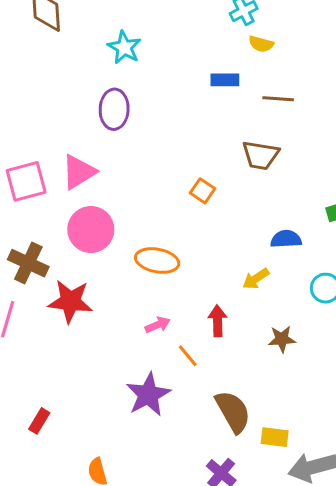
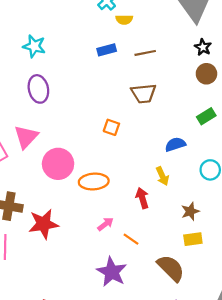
pink circle: (91, 229) -> (58, 164), moved
yellow arrow: (256, 279) -> (162, 176), turned -66
red arrow: (218, 321) -> (142, 198), moved
yellow rectangle: (275, 437) -> (193, 239), moved

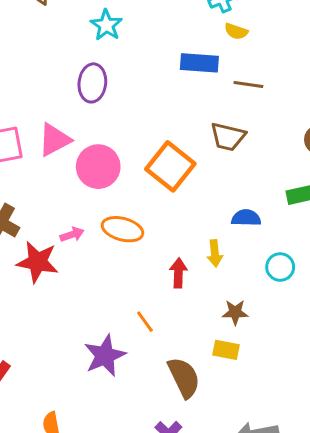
blue rectangle: (107, 50) -> (199, 63), size x1.4
orange square: (111, 127) -> (170, 166), size x2.0
pink circle: (58, 164) -> (98, 167), moved
pink arrow: (105, 224) -> (72, 234), moved

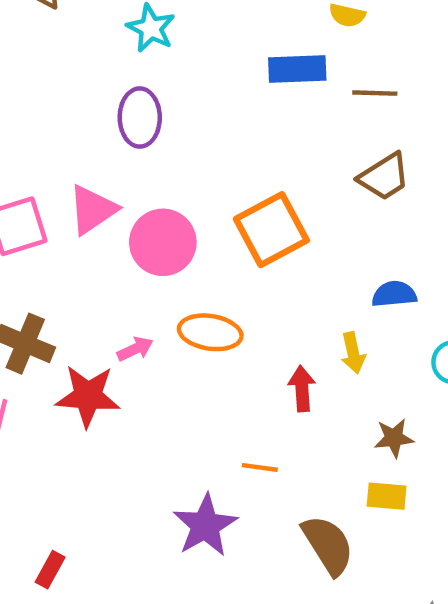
brown trapezoid: (228, 137) -> (384, 177), moved, turned -39
orange square: (170, 166) -> (271, 230), turned 30
orange line: (145, 322) -> (260, 467), turned -40

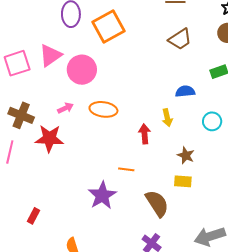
orange square: (271, 230) -> (108, 27), moved
pink arrow: (135, 349) -> (65, 108), moved
brown star: (394, 438) -> (186, 155), turned 30

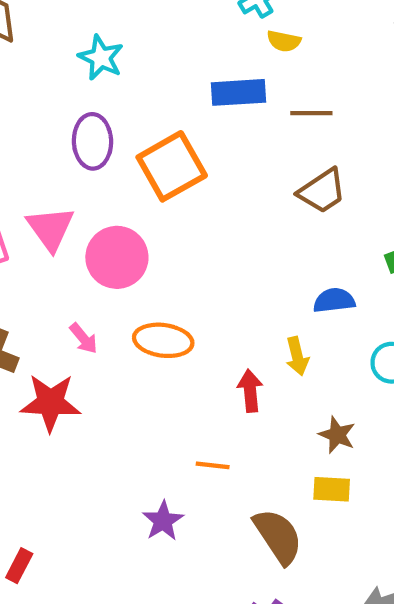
pink triangle: (50, 55) -> (50, 228), turned -30
pink arrow: (65, 108) -> (83, 338), turned 77
purple star: (102, 195) -> (163, 521), size x0.7

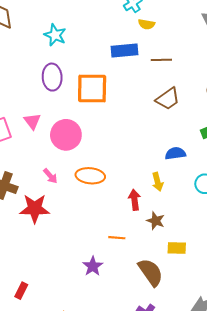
orange square: (172, 166) -> (92, 88), turned 32
pink triangle: (50, 228) -> (32, 121), size x0.7
brown star: (337, 435) -> (156, 221), moved

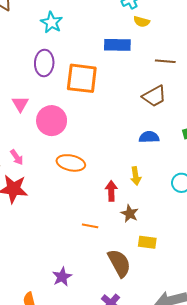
brown line: (161, 60) -> (165, 61), moved
blue semicircle: (175, 153) -> (149, 137), moved
pink arrow: (50, 176) -> (17, 157), moved
purple star: (93, 266) -> (62, 277), moved

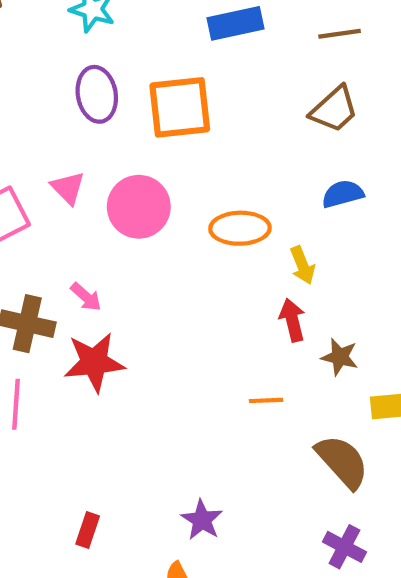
orange ellipse: (71, 163) -> (240, 228), moved
yellow arrow: (136, 176) -> (302, 265), moved
purple star: (62, 277) -> (202, 520), moved

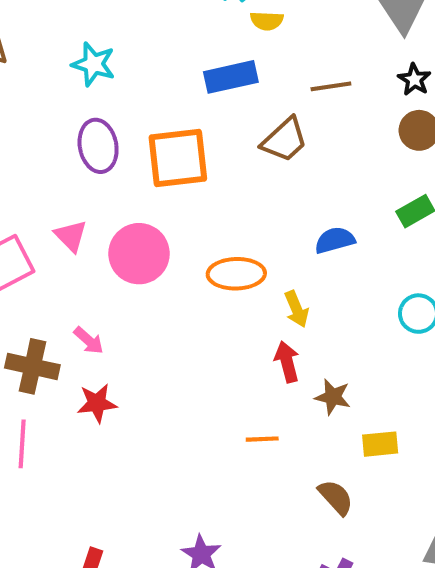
brown trapezoid: (334, 109) -> (285, 140), moved
red star: (94, 362) -> (97, 403), size x0.7
brown semicircle: (342, 461) -> (336, 497), size x0.7

